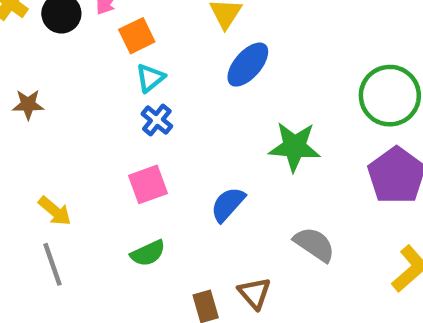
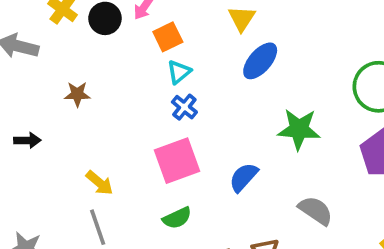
pink square: (148, 184) -> (177, 161), size x1.4

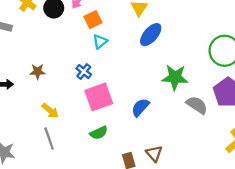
brown star: (77, 94) -> (38, 72), moved
blue cross: (184, 107) -> (84, 72), moved
gray semicircle: (316, 211) -> (197, 105), moved

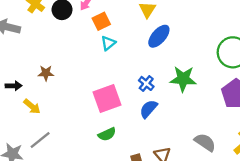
blue cross: (84, 72) -> (146, 83), moved
gray semicircle: (197, 105) -> (205, 142), moved
yellow arrow: (50, 111) -> (32, 107), moved
gray line: (49, 139) -> (40, 140), moved, turned 70

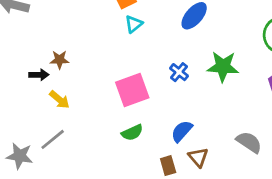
black arrow: (14, 86) -> (39, 75), moved
yellow arrow: (32, 107) -> (59, 100), moved
blue semicircle: (149, 109) -> (182, 131), moved

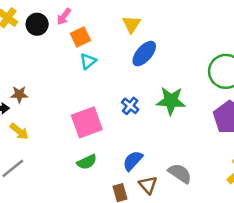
gray semicircle: (249, 142) -> (180, 173), moved

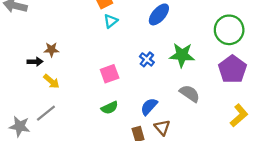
pink square: (87, 122) -> (110, 74), size x0.7
gray semicircle: (180, 173) -> (190, 93), moved

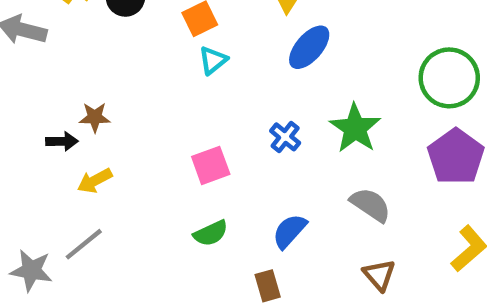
green star: (182, 55) -> (355, 128), turned 30
yellow arrow: (51, 81) -> (95, 181), turned 112
brown triangle: (162, 127) -> (379, 275), moved

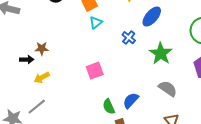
blue ellipse: (309, 47) -> (152, 17), moved
blue cross: (285, 137) -> (129, 38), moved
green semicircle: (211, 233) -> (109, 107), moved, turned 91

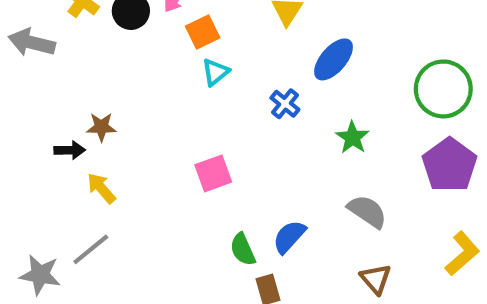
green star: (161, 54) -> (352, 138), size x0.7
yellow arrow: (42, 78) -> (101, 188), turned 77

